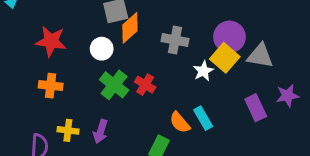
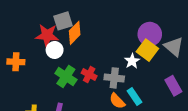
gray cross: (175, 40) -> (114, 78), moved
red star: (51, 41) -> (47, 35), moved
gray triangle: (260, 56) -> (174, 47), turned 35
orange cross: (51, 86) -> (16, 62), moved

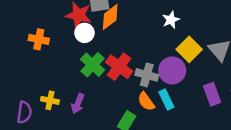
purple circle: (150, 34) -> (172, 70), moved
white star: (132, 61) -> (171, 20), moved
red cross: (89, 75) -> (119, 67), size x1.5

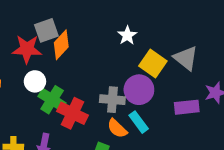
white circle: (85, 33) -> (35, 81), moved
red cross: (119, 67) -> (73, 113), moved
purple rectangle: (212, 94) -> (187, 107), turned -65

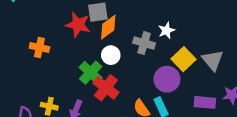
white circle: (35, 81) -> (111, 55), moved
gray cross: (112, 100) -> (144, 43), moved

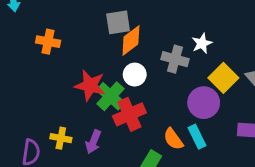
red star: (78, 25) -> (90, 85), moved
orange cross: (39, 48) -> (48, 42), moved
red cross: (106, 88) -> (129, 114), turned 30

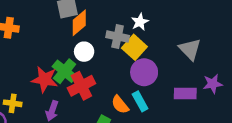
yellow square: (223, 78) -> (134, 47), moved
red star: (90, 85) -> (45, 79), moved
yellow cross: (61, 138) -> (13, 103), moved

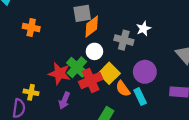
yellow square: (134, 47) -> (109, 73), moved
orange semicircle: (120, 105) -> (123, 89), moved

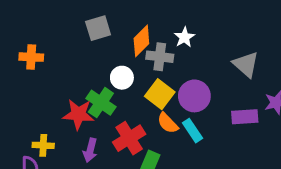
orange diamond: (92, 27) -> (141, 41), moved
yellow square: (109, 73) -> (160, 94), moved
red cross: (91, 80) -> (129, 138), moved

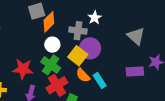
orange diamond: (141, 41) -> (49, 22), moved
purple circle: (194, 96) -> (90, 48), moved
green cross: (101, 103) -> (51, 65), moved

